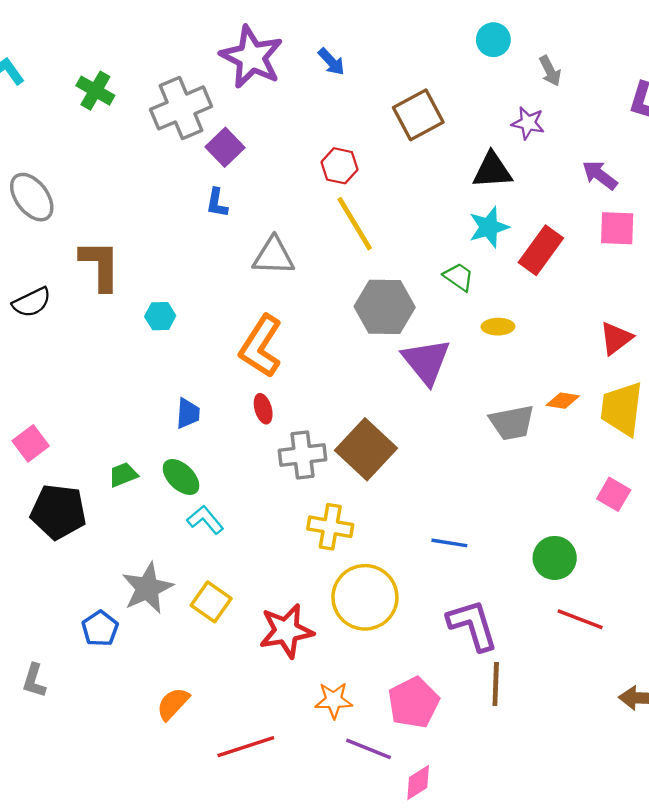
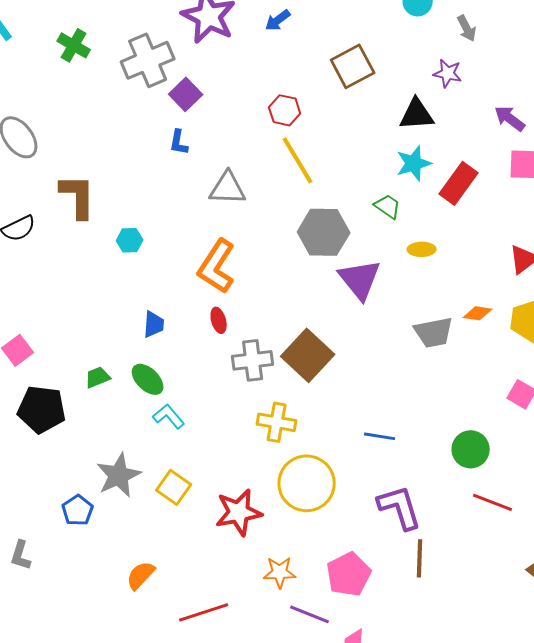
blue arrow: (331, 62) -> (278, 20), turned 96

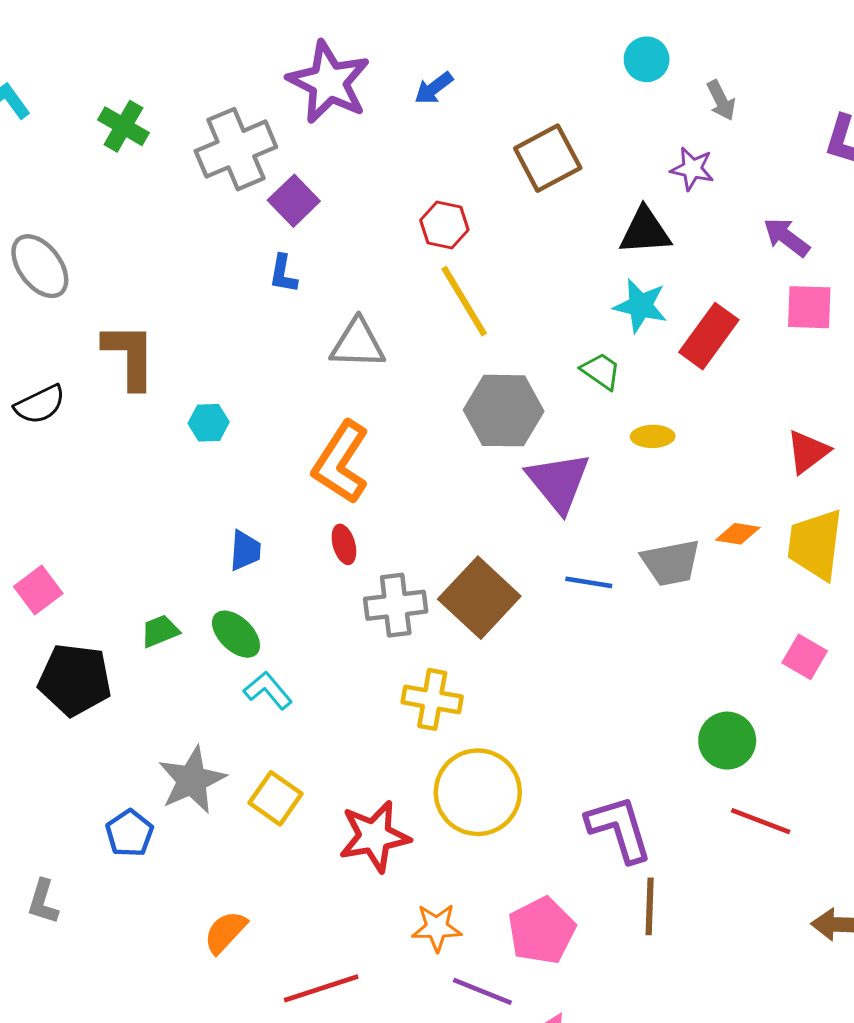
cyan star: (414, 163) -> (640, 306), turned 30
blue line: (380, 436) -> (589, 582), moved

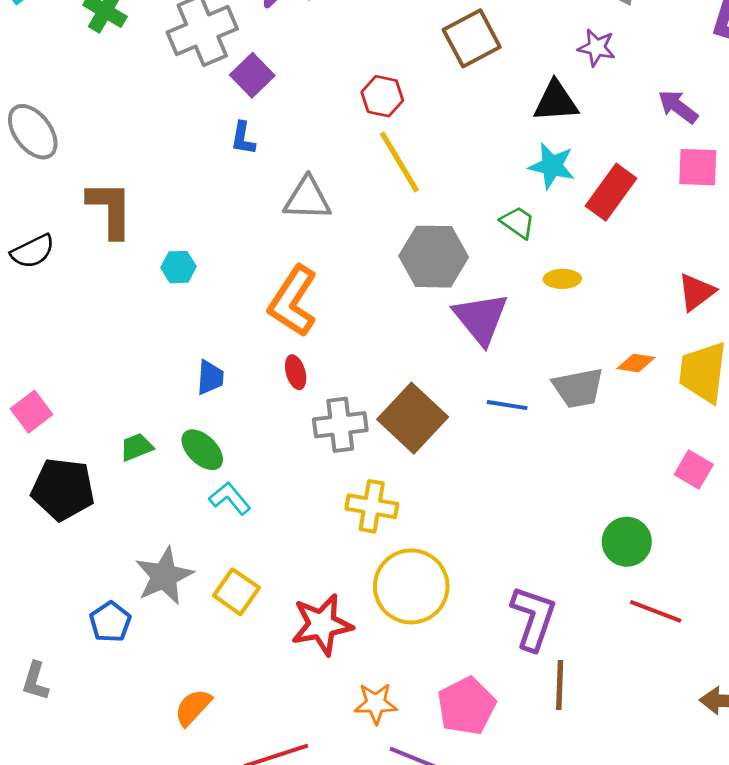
purple L-shape: (619, 829) -> (533, 618), turned 36

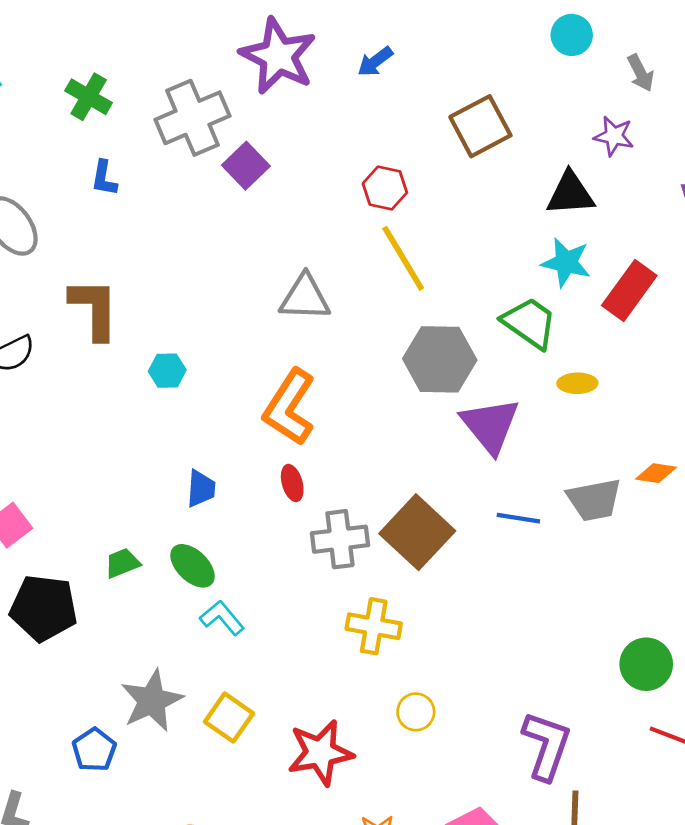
blue L-shape: (243, 138) -> (104, 178), moved
green trapezoid: (518, 222) -> (530, 323), size x1.5
yellow circle: (411, 586) -> (416, 712), size x0.5

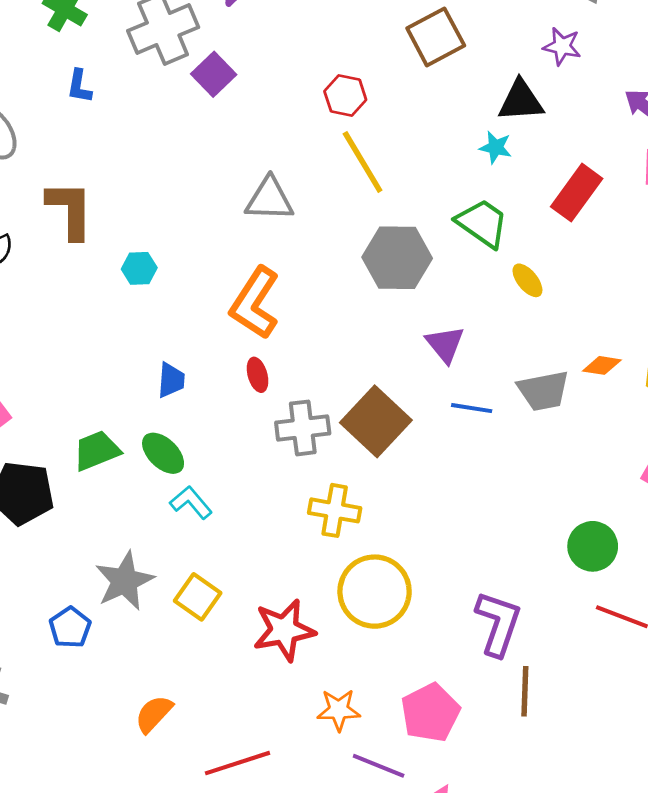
cyan star: (566, 262) -> (496, 147), moved, size x0.7
yellow ellipse: (577, 383) -> (527, 280), turned 52
purple triangle: (490, 425) -> (445, 344), moved, size x0.7
green trapezoid: (122, 563) -> (97, 451), size x1.4
yellow circle: (416, 712) -> (375, 592), size x2.0

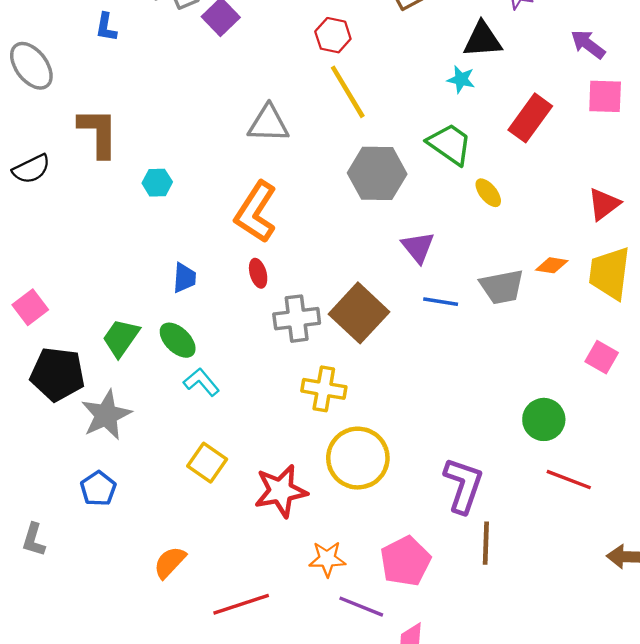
green trapezoid: (97, 451) -> (121, 338), turned -33
gray star: (125, 581) -> (106, 415), moved

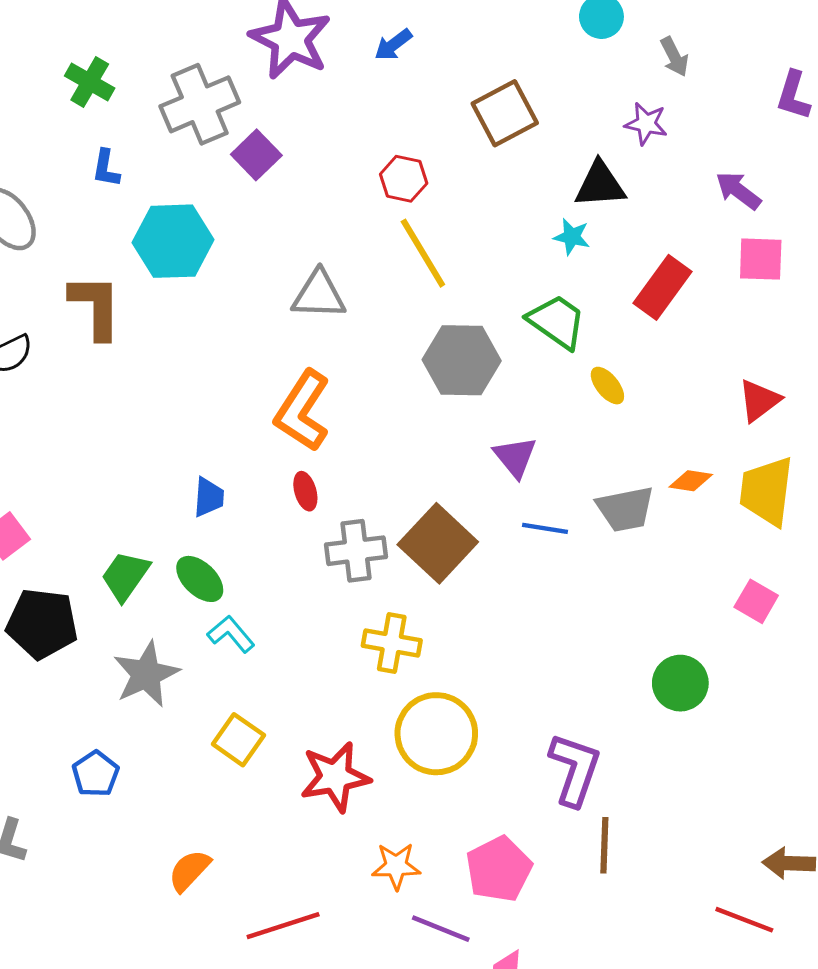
cyan hexagon: (157, 183) -> (173, 241), moved, size x2.0
gray star: (106, 415) -> (146, 674), moved
red line: (569, 480) -> (744, 920), moved

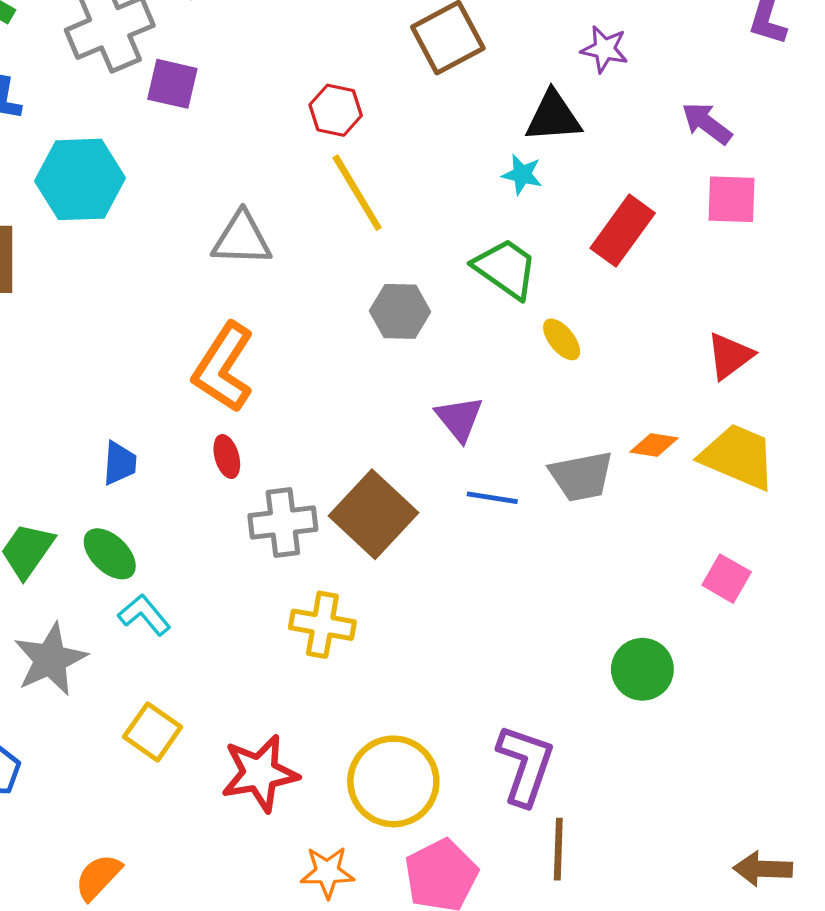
purple square: (256, 155) -> (172, 84), turned -33
gray hexagon: (462, 360) -> (400, 311), size x0.7
yellow trapezoid: (767, 491) -> (738, 457), turned 106
yellow circle: (436, 734) -> (393, 781), moved

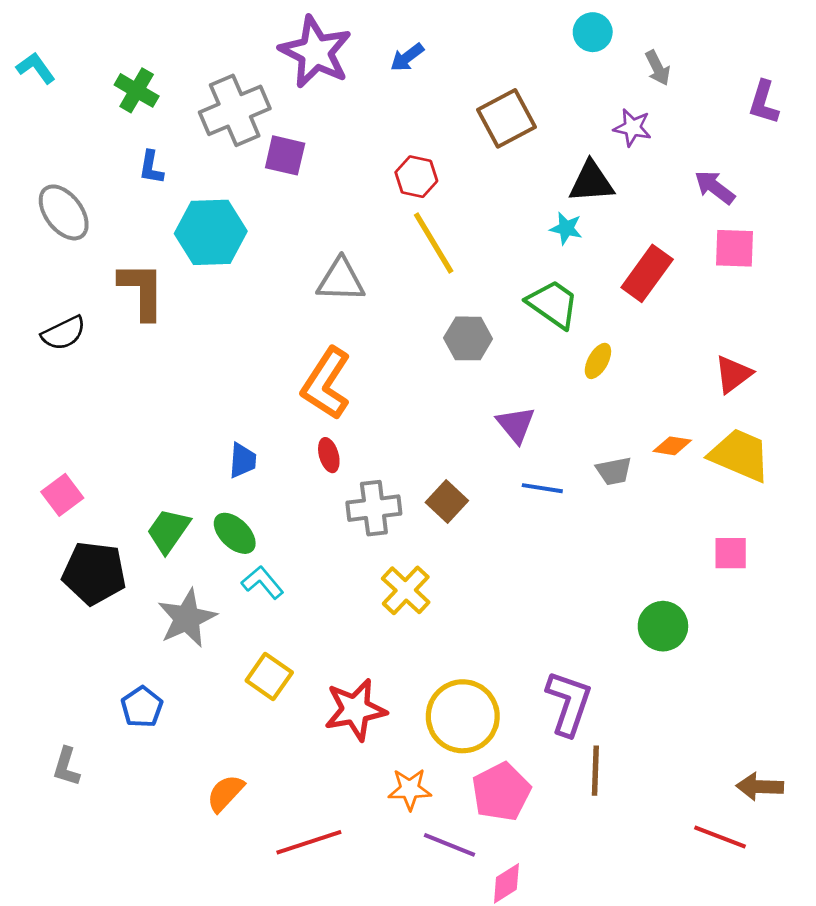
yellow ellipse: (562, 339) -> (598, 361), turned 68
gray trapezoid: (581, 476) -> (614, 471), size x0.7
brown square: (374, 514) -> (447, 502), size x0.6
pink square: (727, 579) -> (731, 553), turned -30
yellow cross: (322, 625) -> (406, 590), turned 33

